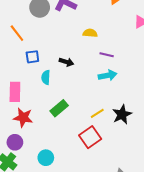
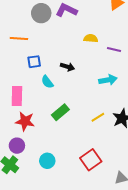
orange line: (17, 33) -> (19, 38), turned -48
purple line: (107, 55) -> (114, 50), moved
cyan semicircle: (46, 77) -> (47, 82), turned -40
red square: (90, 137) -> (91, 160), moved

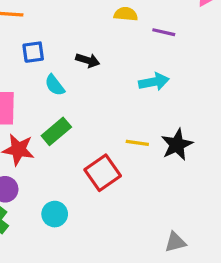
green rectangle: (60, 112) -> (56, 131), moved
yellow line: (98, 117) -> (137, 143), turned 40
red square: (91, 160) -> (103, 173), moved

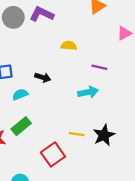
purple line: (164, 32) -> (99, 67), moved
cyan semicircle: (55, 85) -> (20, 94), turned 105

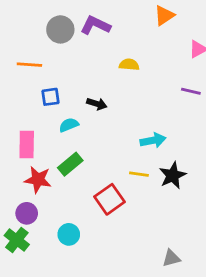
purple line: (99, 67) -> (191, 91), moved
cyan arrow: (88, 92) -> (153, 140), moved

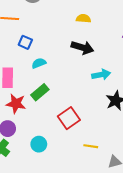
blue square: (51, 97) -> (25, 42), turned 32
black arrow: (97, 104) -> (82, 48), moved, size x1.5
yellow line: (139, 174) -> (91, 146), moved

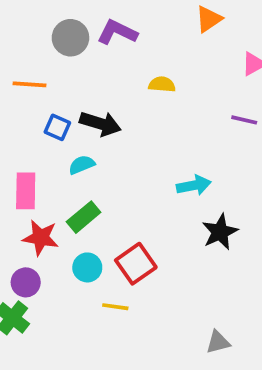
black arrow: (82, 48) -> (100, 124), moved
cyan circle: (39, 144) -> (87, 267), moved
yellow line: (91, 146) -> (115, 307), moved

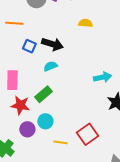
cyan semicircle: (82, 165) -> (50, 66), moved
red square: (136, 264) -> (88, 134), moved
purple circle: (26, 282) -> (27, 129), moved

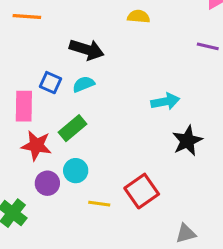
blue square: (29, 46) -> (51, 83), moved

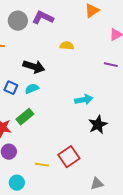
cyan circle: (76, 171) -> (17, 183), moved

